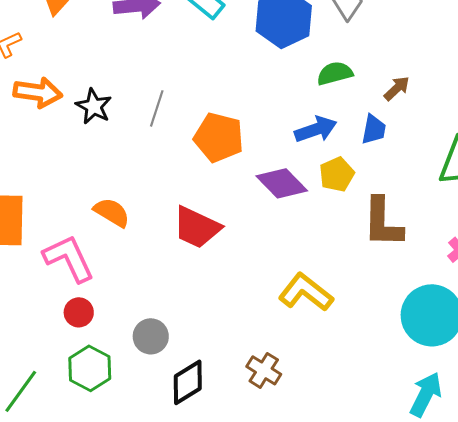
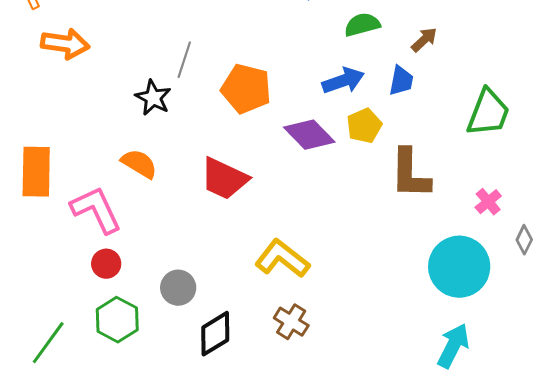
black star: (94, 106) -> (153, 98), moved
yellow L-shape: (306, 292) -> (282, 259), moved

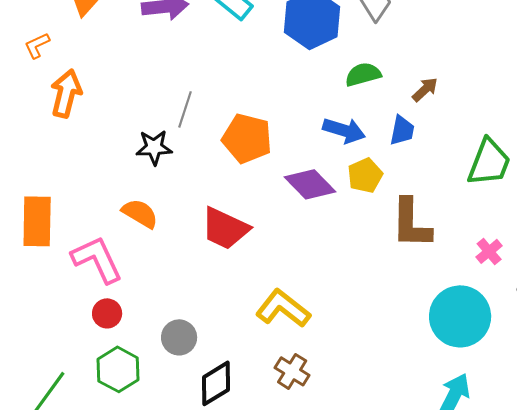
orange arrow: (65, 44) -> (66, 93), turned -84
blue arrow: (343, 81) -> (344, 130), turned 36
black star: (153, 98) -> (154, 147), turned -30

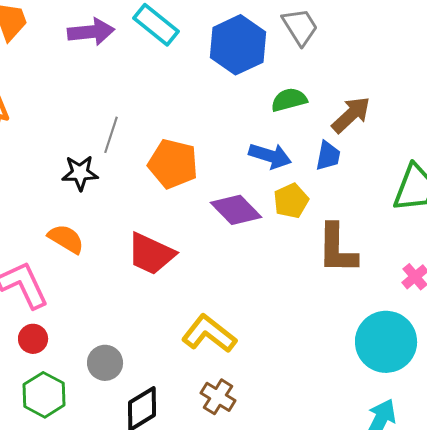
brown arrow: (425, 89) -> (351, 115), size x1.5

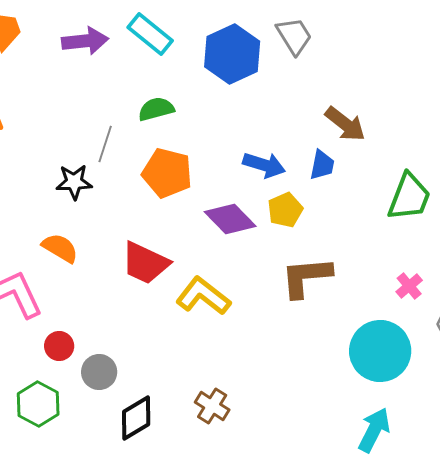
green semicircle: (289, 100) -> (156, 109), moved
brown arrow: (351, 115) -> (345, 124), turned 81
brown L-shape: (337, 249) -> (306, 277), moved, turned 84
yellow L-shape: (209, 334) -> (203, 296), moved
red circle: (33, 339) -> (59, 346), moved

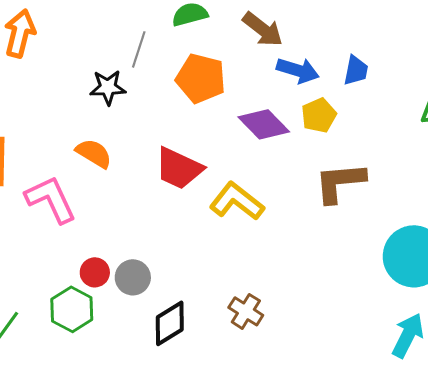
brown arrow: (345, 124) -> (263, 29), moved
red circle: (59, 346) -> (95, 272), moved

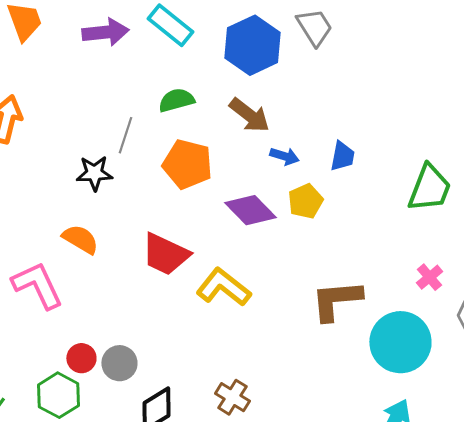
blue arrow: (298, 70) -> (284, 156), size x0.7
brown L-shape: (340, 182) -> (336, 300), moved

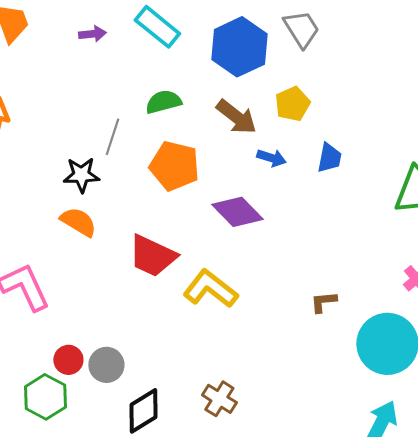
purple arrow: (105, 32) -> (92, 34), size x0.6
yellow pentagon: (305, 201) -> (292, 104), moved
orange semicircle: (80, 239) -> (78, 222), moved
brown L-shape: (336, 300) -> (323, 302), size x0.5

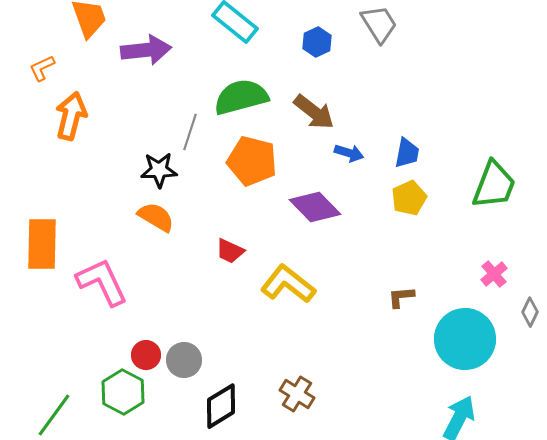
purple arrow: (92, 34) -> (146, 50), moved, size x1.8
blue hexagon: (239, 47) -> (317, 42), size x0.5
green semicircle: (163, 102) -> (241, 97), size x1.5
yellow pentagon: (292, 104) -> (409, 198), moved
red trapezoid: (152, 256) -> (230, 251), size x0.6

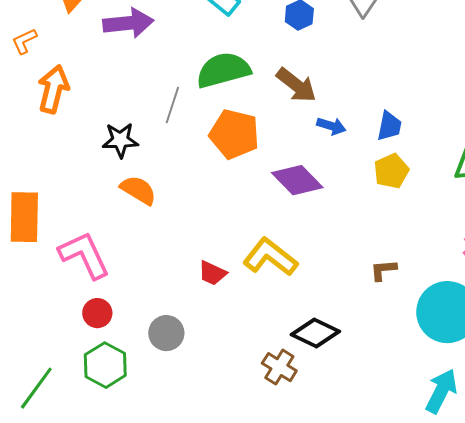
black star: (159, 170) -> (120, 140), moved
red trapezoid: (230, 251) -> (212, 273), moved
red circle: (146, 355) -> (97, 313), moved
black diamond: (221, 406) -> (315, 333), moved, turned 57

